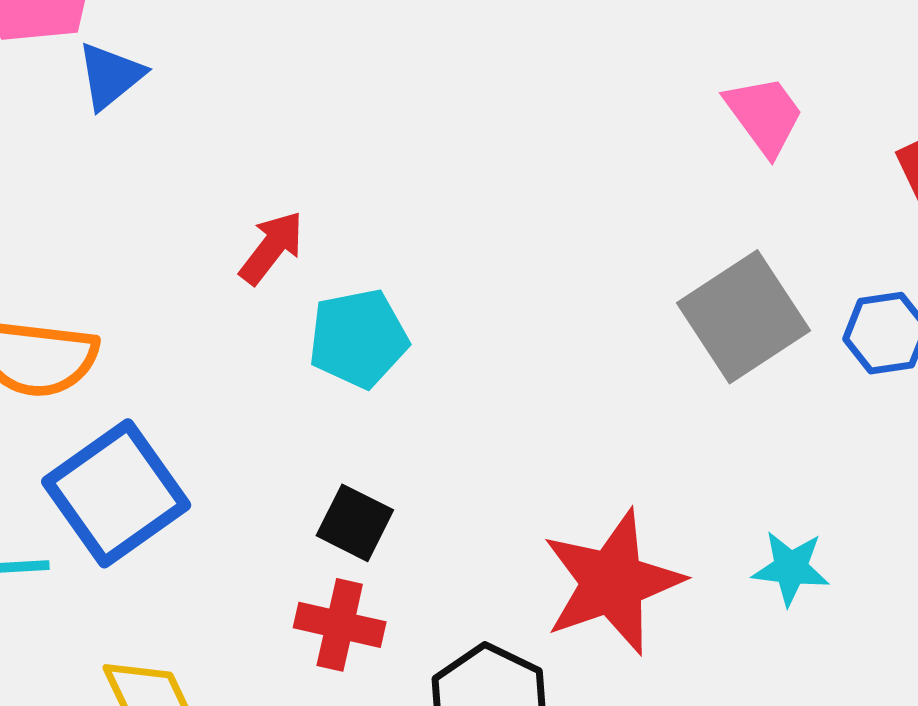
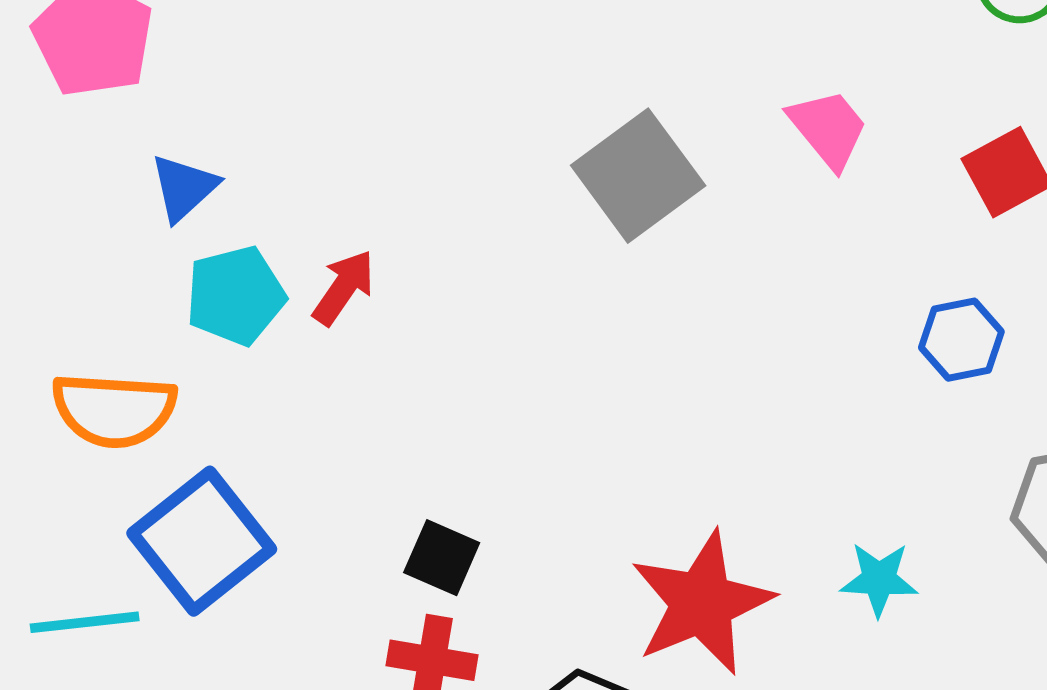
blue triangle: (110, 76) -> (184, 188), moved
gray square: (743, 317) -> (638, 176), moved
cyan pentagon: (358, 338) -> (235, 296), moved

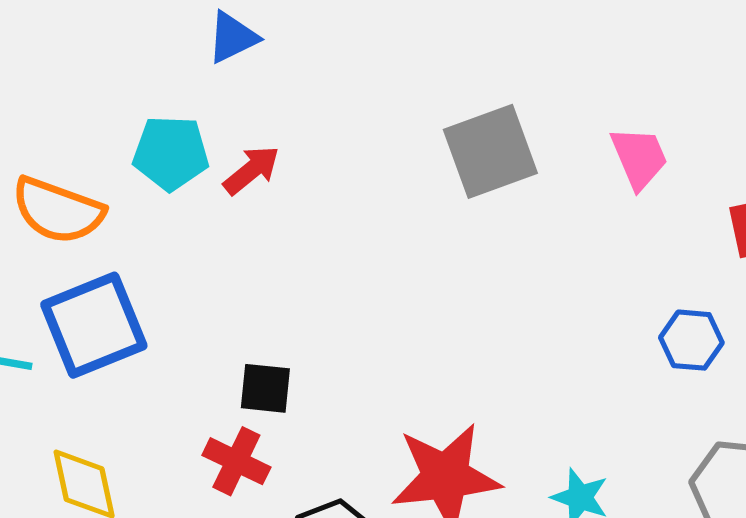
blue triangle: (184, 188) -> (233, 37), moved
black square: (442, 558) -> (265, 388), turned -34

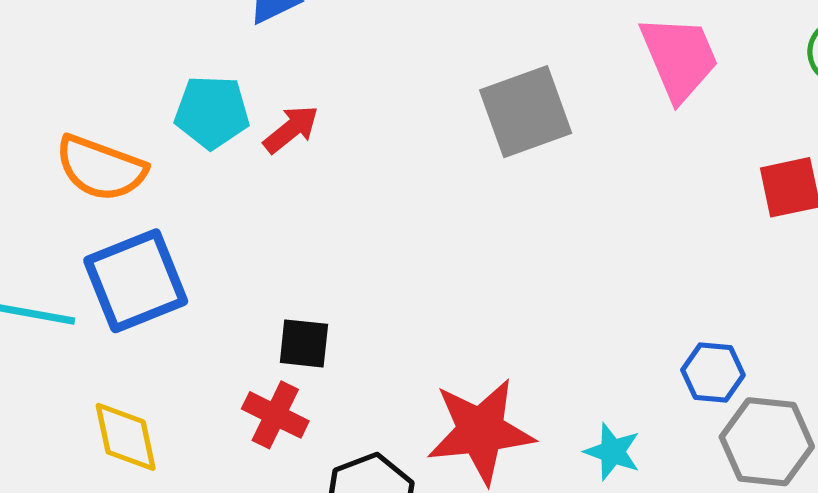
pink trapezoid: (639, 158) -> (679, 58), moved, size x1.4
blue hexagon: (691, 340) -> (713, 373), moved

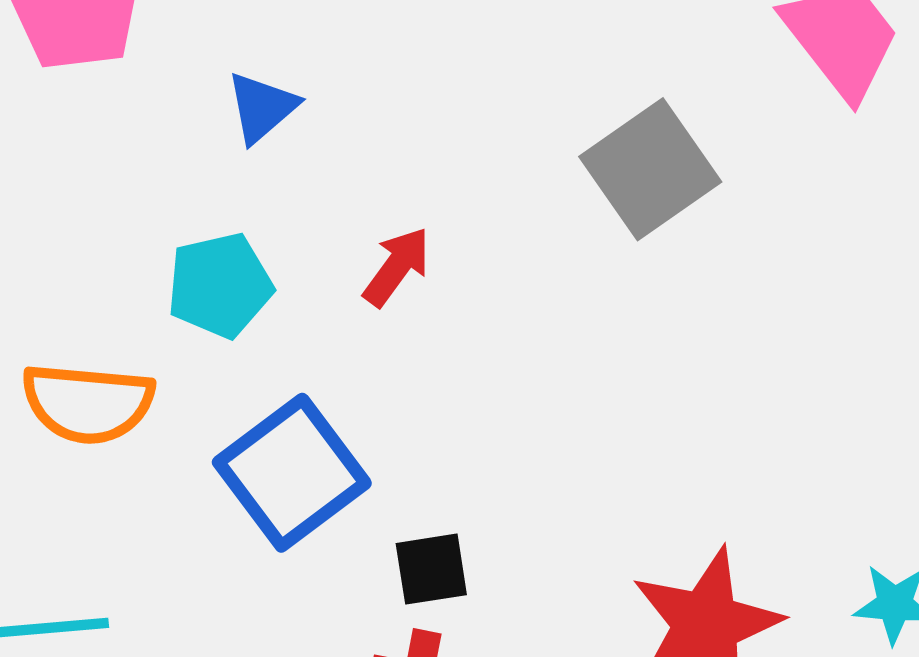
red arrow: (291, 129) -> (397, 267), moved
blue square: (136, 281) -> (292, 473), moved

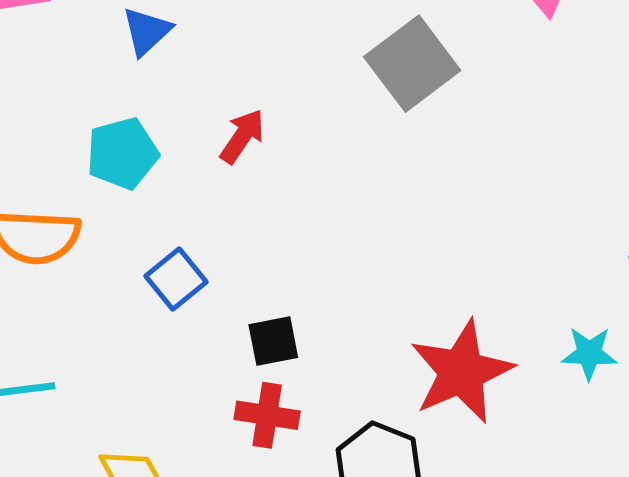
blue square: (292, 473) -> (176, 279), size x0.6

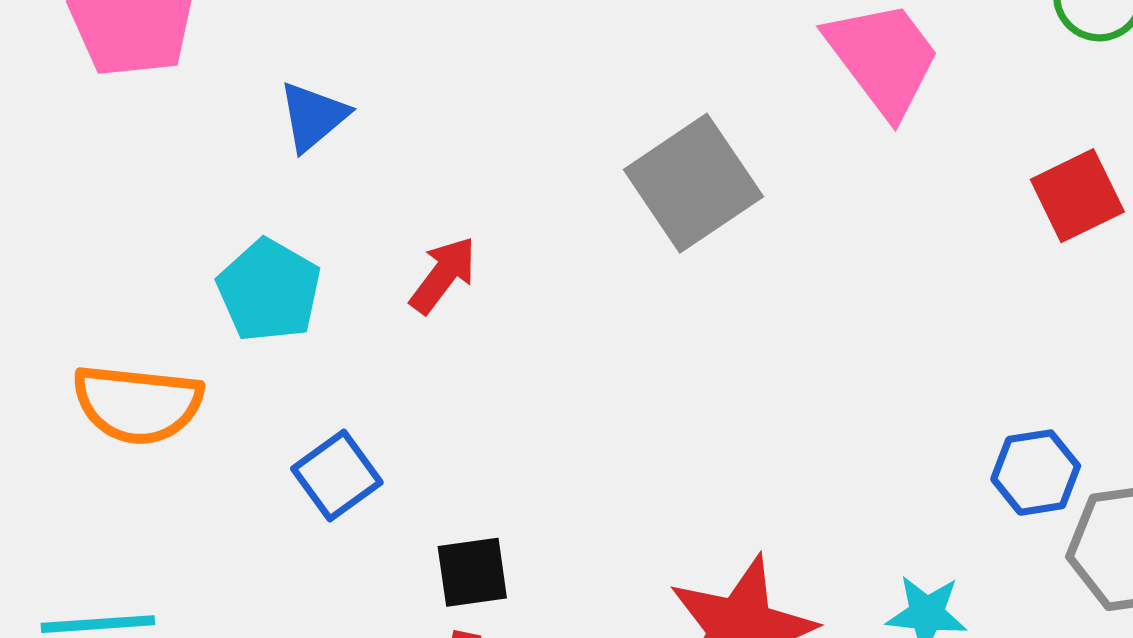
cyan pentagon: (122, 153) -> (269, 290), turned -30

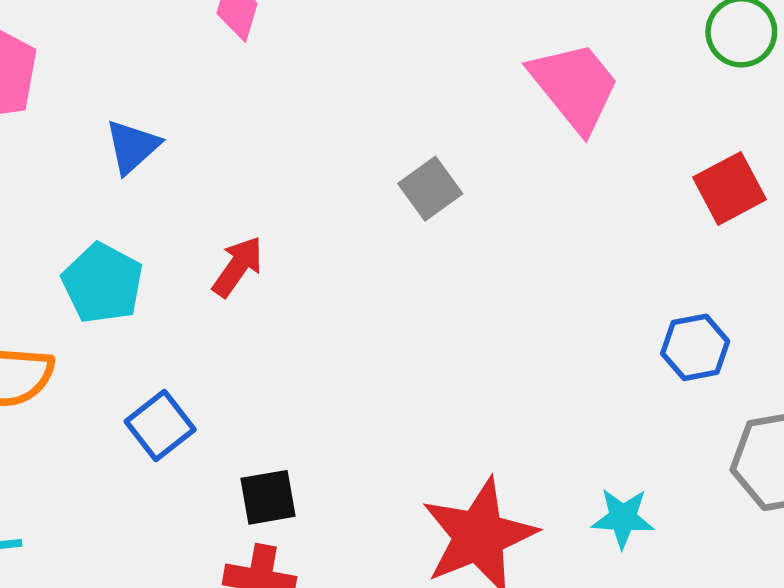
gray square: (693, 183) -> (430, 189), size x0.6
blue hexagon: (1036, 473) -> (695, 347), moved

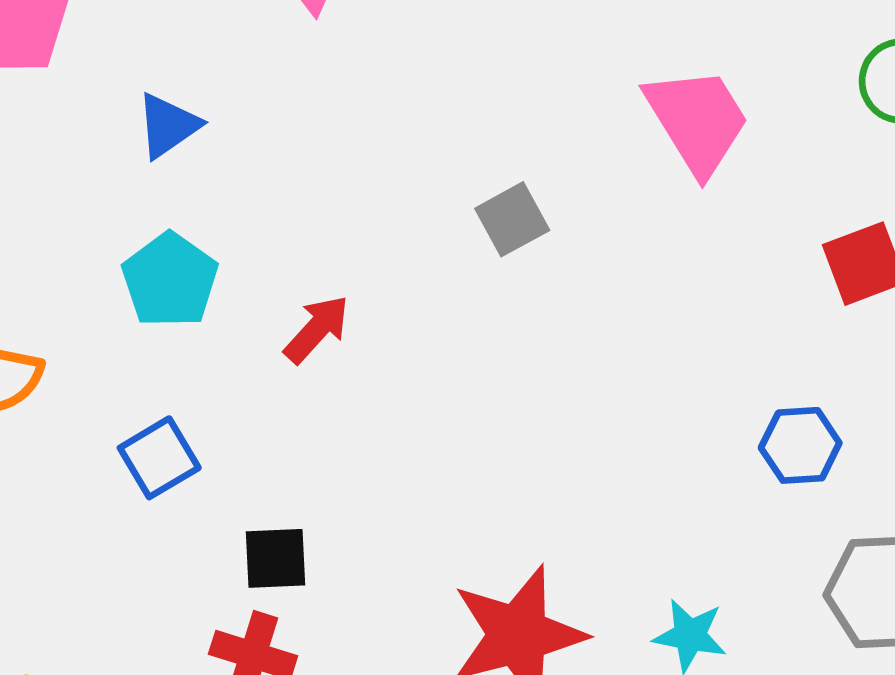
red arrow: (238, 267) -> (317, 329), moved
cyan pentagon: (103, 283) -> (170, 280), moved

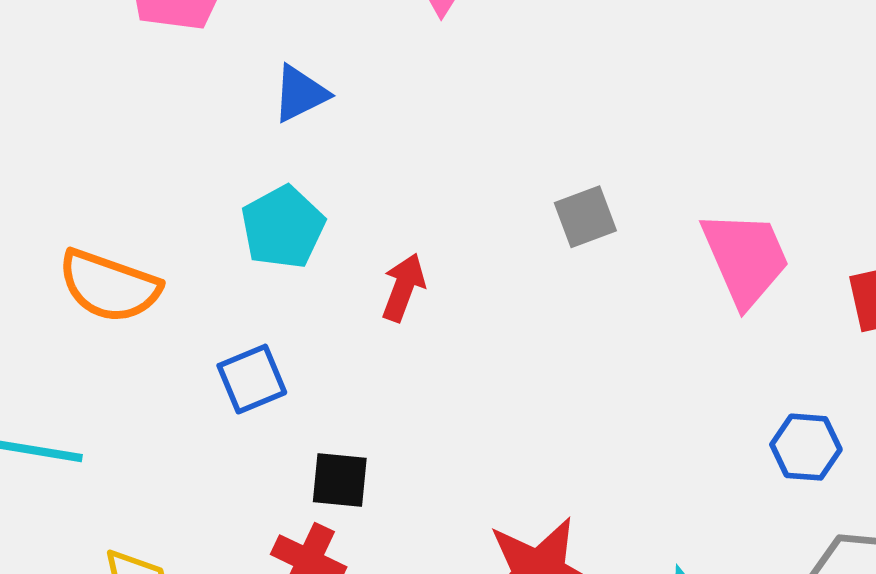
pink trapezoid: (697, 120) -> (745, 258), moved
red arrow: (317, 329) -> (403, 287), turned -30

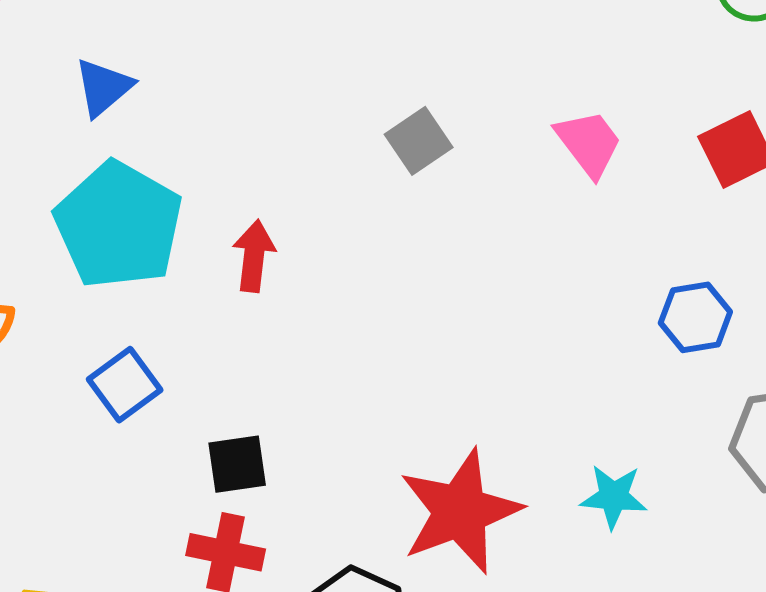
cyan pentagon: (283, 227) -> (119, 225), size x1.5
pink trapezoid: (745, 258) -> (589, 143), size x0.7

